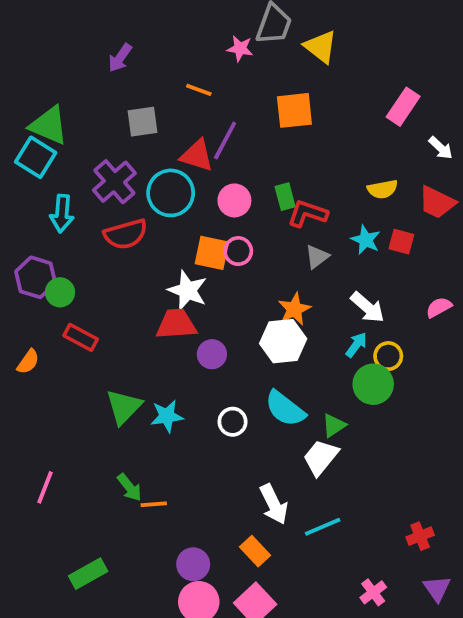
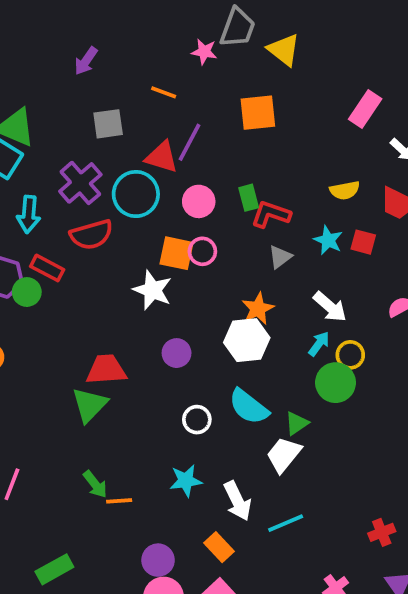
red trapezoid: (176, 324) -> (106, 370), moved
red rectangle: (81, 337) -> (47, 268), moved
cyan star: (167, 416) -> (186, 481), moved

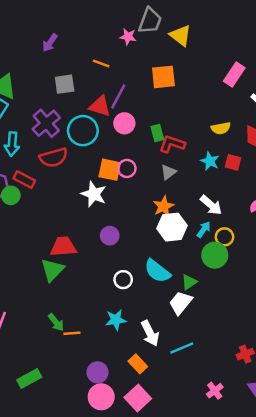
pink circle: (199, 201) -> (124, 123), moved
gray triangle: (280, 257) -> (168, 172), moved
white hexagon: (247, 340) -> (172, 227), moved

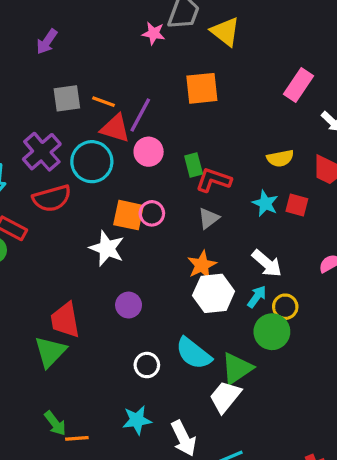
orange line: (101, 63) -> (104, 102), moved
red trapezoid: (63, 247) -> (65, 320), turned -96
green triangle: (189, 282) -> (237, 368), size x1.5

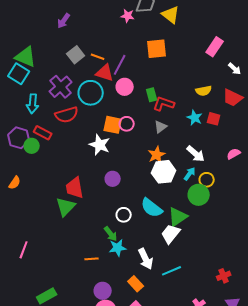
gray square: (67, 98) -> (76, 55), turned -30
green arrow: (55, 423) -> (111, 234), moved
orange line: (77, 438) -> (92, 259), moved

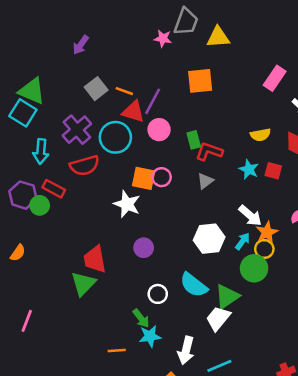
yellow triangle: (171, 15) -> (218, 37), turned -42
orange star: (157, 155) -> (267, 232), moved
pink line: (24, 250) -> (27, 321), moved
white arrow: (146, 259) -> (186, 350), turned 40

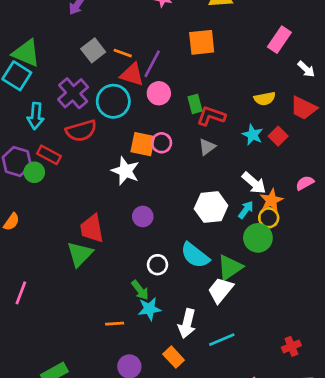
red square: (273, 171) -> (278, 136), turned 30

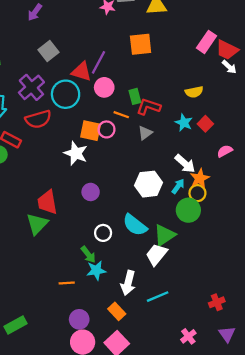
orange line: (123, 53) -> (121, 115), moved
red trapezoid: (303, 108) -> (227, 50), moved
pink semicircle: (305, 183) -> (225, 151), moved

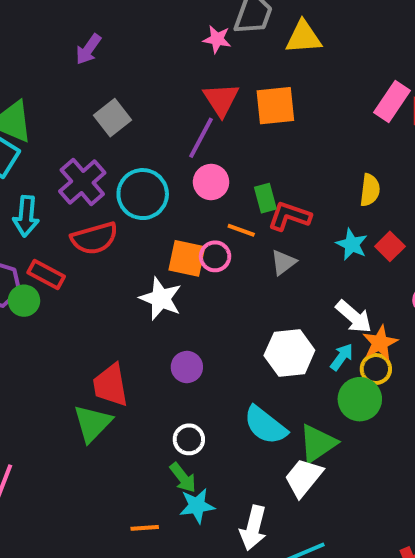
red triangle: (81, 71) -> (221, 100), moved, turned 40
yellow semicircle: (194, 92) -> (370, 190), turned -72
white circle: (103, 233) -> (189, 439), moved

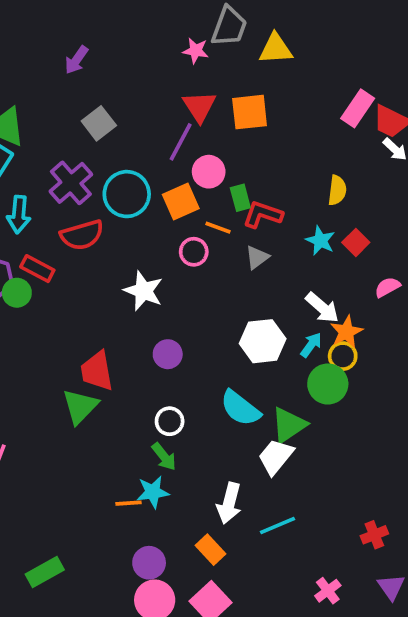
pink circle: (211, 182) -> (209, 172), moved
orange square: (187, 258) -> (181, 201), moved, turned -36
cyan star: (197, 506) -> (153, 492), moved

